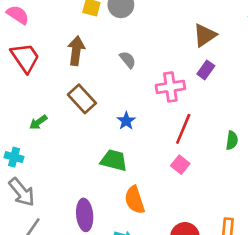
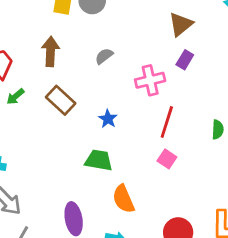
gray semicircle: (128, 60) -> (104, 56), turned -84
green arrow: (38, 122) -> (15, 97), moved

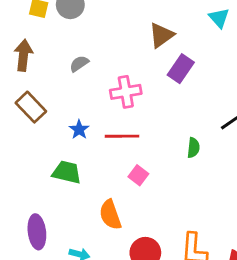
purple rectangle: (185, 60) -> (181, 69), moved, size x1.4
red line: (167, 122) -> (122, 136), moved, turned 68
orange semicircle: (123, 199) -> (110, 215), moved

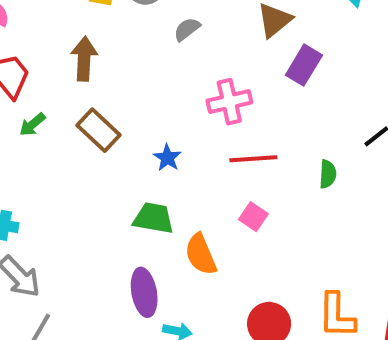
gray semicircle: (79, 64) -> (187, 29), moved
red line: (122, 136) -> (253, 159), moved
orange semicircle: (110, 215) -> (201, 254), moved
purple ellipse: (37, 232) -> (144, 292), moved

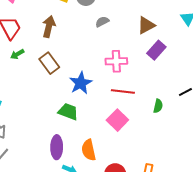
blue star: (167, 158) -> (81, 83), size x1.6
pink square: (253, 217) -> (117, 120), size x1.5
orange semicircle: (201, 254) -> (89, 150), moved

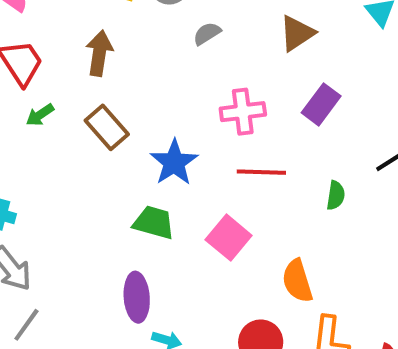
purple rectangle: (156, 50) -> (321, 104), moved
pink square: (117, 120) -> (229, 238), moved
orange semicircle: (89, 150) -> (297, 281), moved

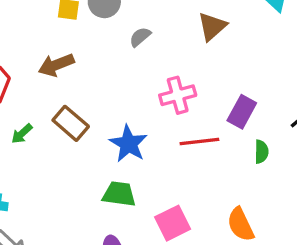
brown arrow: (99, 53) -> (56, 65), turned -112
purple rectangle: (321, 104) -> (242, 112), moved
green arrow: (40, 115) -> (22, 134), moved
pink square: (229, 238) -> (173, 223), moved, turned 32

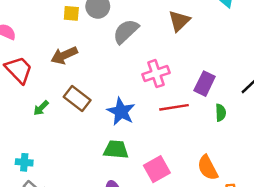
gray semicircle: (140, 37) -> (126, 31), size x1.6

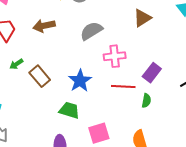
gray semicircle: (126, 31) -> (91, 31), moved
brown rectangle: (77, 98) -> (40, 76), moved
green semicircle: (221, 113) -> (146, 101), moved

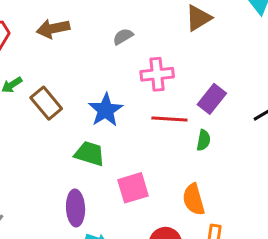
gray semicircle: (91, 31) -> (123, 37), size x0.6

